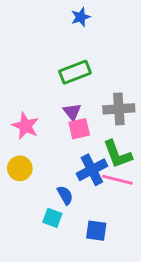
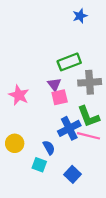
blue star: (81, 17) -> (80, 16), moved
green rectangle: (75, 72) -> (69, 62), moved
yellow circle: (20, 168) -> (15, 143), moved
blue square: (96, 231) -> (72, 174), turned 35

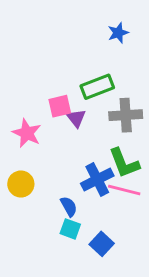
blue star: (80, 16) -> (118, 33), moved
pink square: (60, 97) -> (60, 106), moved
yellow circle: (15, 143) -> (21, 184), moved
cyan square: (39, 165) -> (70, 229), moved

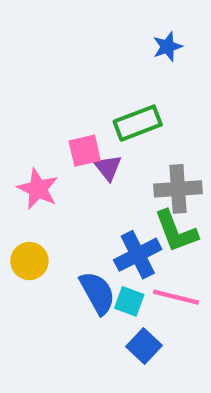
gray cross: (126, 115) -> (178, 189), moved
pink line: (124, 190) -> (176, 297), moved
blue semicircle: (69, 206) -> (97, 293), size x1.5
cyan square: (70, 229) -> (129, 301), moved

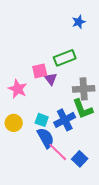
pink line: (176, 297) -> (58, 152), moved, turned 30
cyan square: (129, 301) -> (42, 120), moved
blue square: (144, 346) -> (80, 159), moved

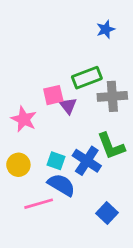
gray cross: (84, 89) -> (112, 96), moved
blue cross: (65, 120) -> (87, 161), turned -30
blue semicircle: (46, 138) -> (61, 185), turned -30
pink line: (58, 152) -> (39, 204), moved, turned -60

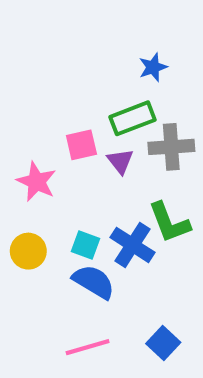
blue star: (106, 29) -> (153, 67), moved
purple triangle: (68, 106) -> (120, 161), moved
pink line: (39, 204) -> (88, 347), moved
blue square: (107, 213) -> (163, 343), moved

